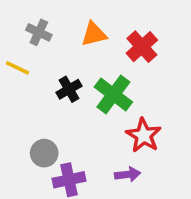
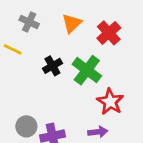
orange triangle: (94, 34) -> (72, 23), turned -30
gray circle: (44, 153) -> (26, 126), moved

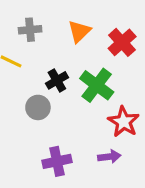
gray cross: (29, 22) -> (30, 30), turned -30
gray circle: (26, 126) -> (38, 107), moved

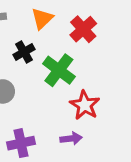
black cross: (57, 80) -> (24, 52), moved

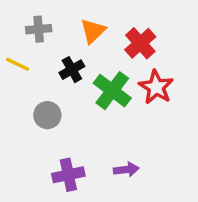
red star: (85, 105) -> (156, 87), moved

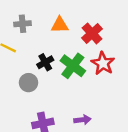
orange triangle: (93, 31) -> (60, 25), turned 42
black cross: (72, 70) -> (45, 62), moved

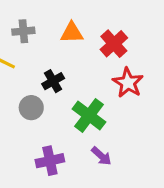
green cross: (73, 66) -> (89, 115), moved
purple arrow: (82, 120) -> (101, 156), turned 49

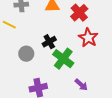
black cross: (53, 81) -> (49, 42), moved
purple arrow: (101, 156) -> (81, 85), moved

